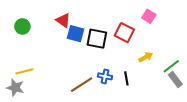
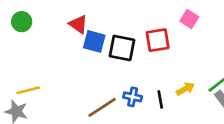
green circle: (22, 26) -> (22, 22), moved
red square: (124, 33) -> (158, 40), turned -36
yellow arrow: (146, 57) -> (185, 89), moved

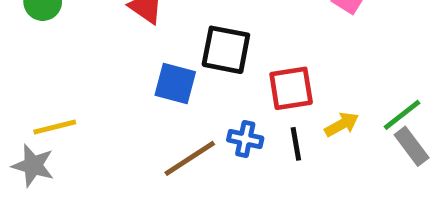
red square: (158, 40) -> (291, 88), moved
blue square: (94, 41) -> (175, 84), moved

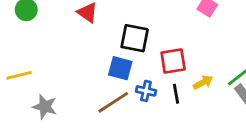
blue square: (175, 84) -> (120, 68), moved
yellow line: (55, 127) -> (19, 75), moved
gray star: (33, 166) -> (45, 107), moved

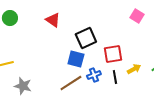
black square: (135, 38) -> (86, 38), turned -35
blue cross: (146, 91) -> (94, 75), turned -32

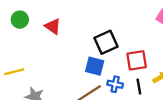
red triangle: (53, 20) -> (53, 26), moved
blue cross: (94, 75) -> (115, 84), turned 32

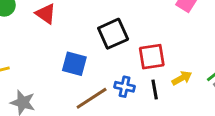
blue square: (95, 66) -> (74, 64), moved

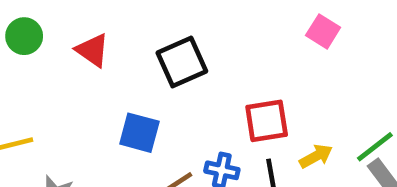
black square: (113, 34) -> (182, 62), moved

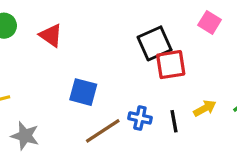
black square: (182, 62) -> (155, 43), moved
red square: (267, 121) -> (171, 65), moved

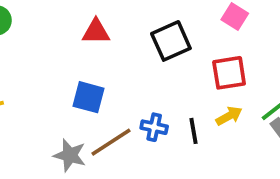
red triangle: (51, 35) -> (96, 32), moved, turned -35
red square: (171, 65) -> (229, 73), moved
gray star: (25, 136) -> (70, 155), moved

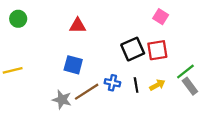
black square: (171, 41) -> (133, 49), moved
yellow arrow: (229, 116) -> (157, 85), moved

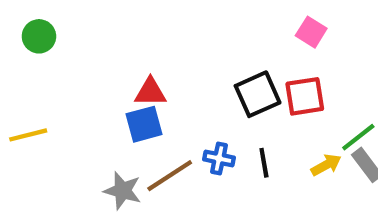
red triangle: (78, 26) -> (150, 92), moved
blue square: (73, 65) -> (144, 124), turned -30
yellow arrow: (157, 85) -> (326, 165), moved

